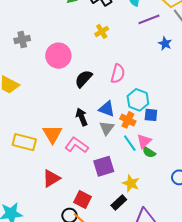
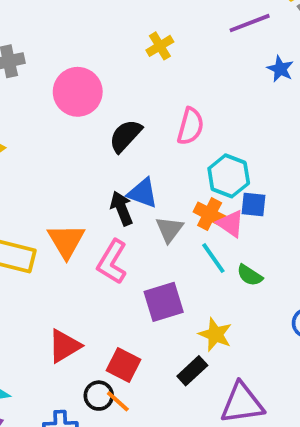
blue triangle: (107, 109) -> (143, 193), moved
pink triangle: (144, 141) -> (231, 224), moved, turned -42
pink L-shape: (77, 145) -> (112, 262), turned -95
red triangle: (51, 178) -> (64, 346), moved

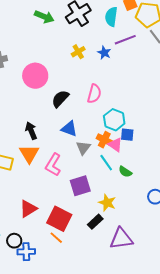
blue star: (280, 69) -> (104, 53), moved
black arrow: (122, 208) -> (31, 131), moved
red square: (124, 365) -> (59, 219), size x1.4
black circle: (99, 396) -> (14, 241), moved

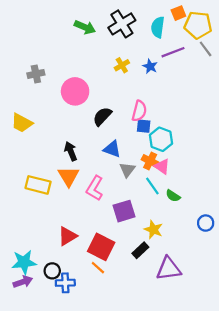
blue square: (127, 135) -> (144, 126), moved

